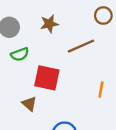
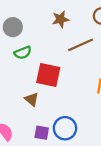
brown star: (49, 24) -> (61, 19), moved

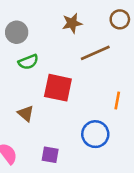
brown triangle: (32, 99) -> (26, 113), moved
blue circle: (65, 128) -> (95, 134), moved

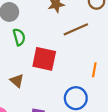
green semicircle: (28, 62) -> (19, 37), turned -84

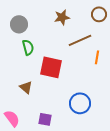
orange line: (94, 70) -> (97, 57), moved

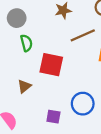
brown triangle: (26, 87) -> (24, 86), turned 40
purple square: (45, 119) -> (53, 117), moved

